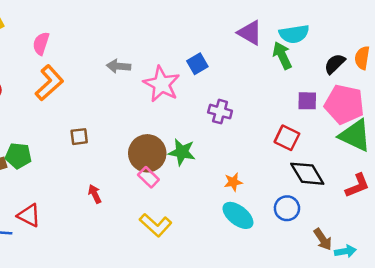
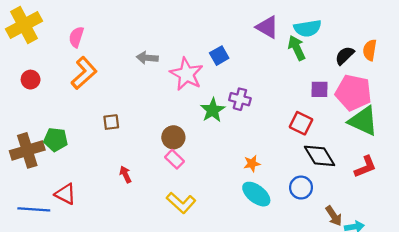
green star: (182, 152) -> (213, 110), moved, turned 30
brown circle: (147, 153) -> (173, 137), size x0.7

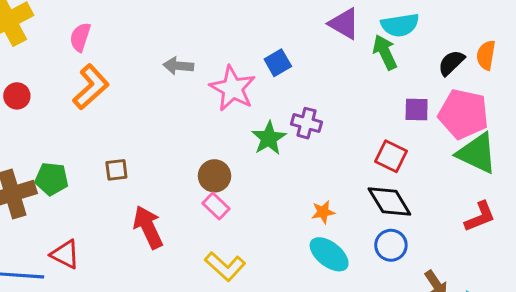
brown square: (111, 122) -> (116, 170), moved
black diamond: (320, 156) -> (389, 202), moved
red arrow: (125, 174) -> (148, 227), size x1.8

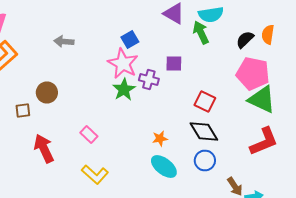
pink star: (233, 88) -> (123, 64), moved
purple square: (417, 110) -> (174, 64), moved
brown circle: (214, 176) -> (47, 92), moved
red L-shape: (480, 217) -> (264, 142), size x1.4

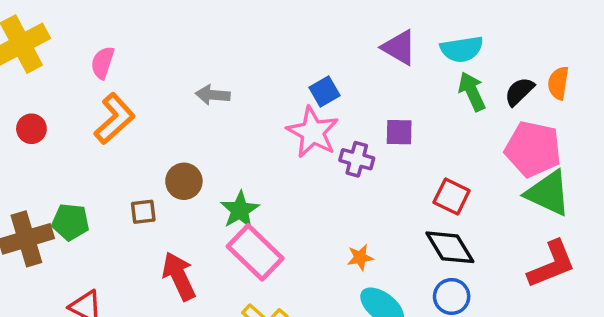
green arrow: (201, 32) -> (472, 91), moved
green star: (124, 90) -> (240, 210), moved
pink rectangle: (89, 134) -> (255, 252), size x1.8
orange star: (160, 138) -> (360, 258), moved

